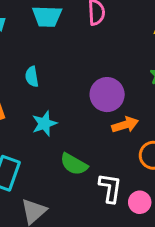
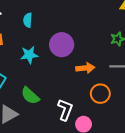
purple circle: (107, 95) -> (62, 45), moved
green semicircle: (74, 164) -> (30, 96), moved

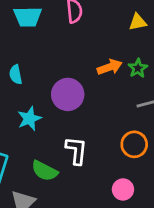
orange arrow: (85, 68) -> (110, 67), moved
white L-shape: (65, 110) -> (76, 150), moved

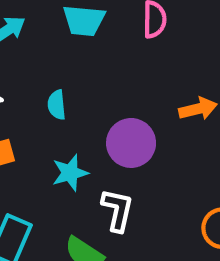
white L-shape: (76, 150) -> (117, 210), moved

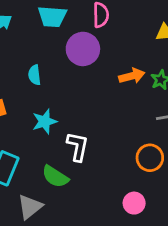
purple circle: (131, 143) -> (83, 49), moved

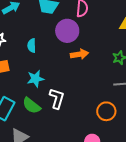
orange arrow: (132, 76) -> (79, 54), moved
green semicircle: (55, 177) -> (31, 106), moved

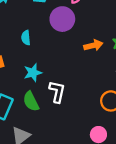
orange arrow: (79, 54) -> (93, 45), moved
green semicircle: (31, 106) -> (31, 101), turned 30

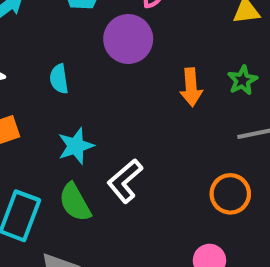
orange arrow: (93, 45) -> (191, 87), turned 102
white L-shape: (57, 92) -> (125, 181), turned -140

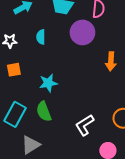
cyan semicircle: (59, 79) -> (41, 37), moved
white L-shape: (125, 181) -> (85, 125), moved

